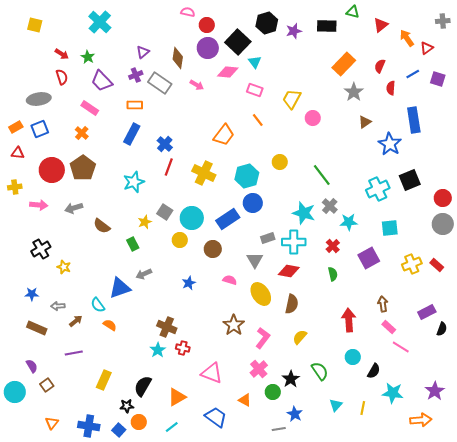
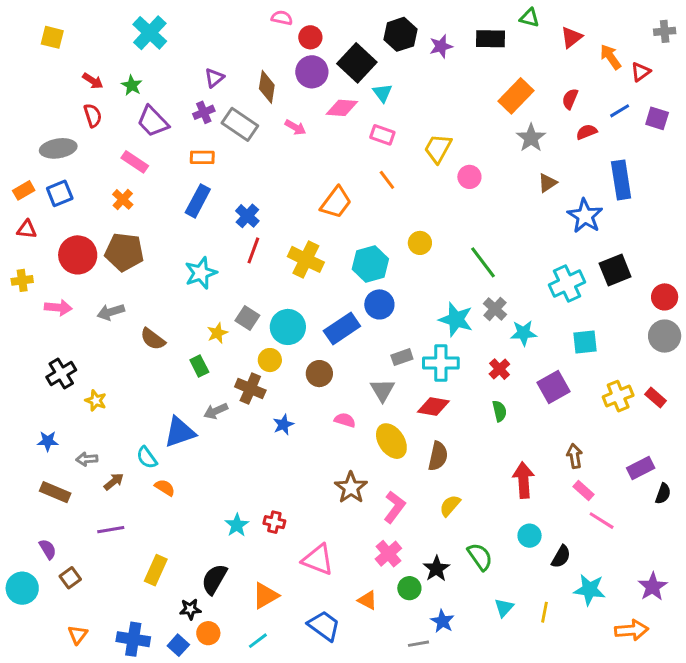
red semicircle: (391, 88) -> (587, 132), turned 64
brown pentagon: (83, 168) -> (124, 252), turned -30
brown cross: (167, 327) -> (250, 389), moved

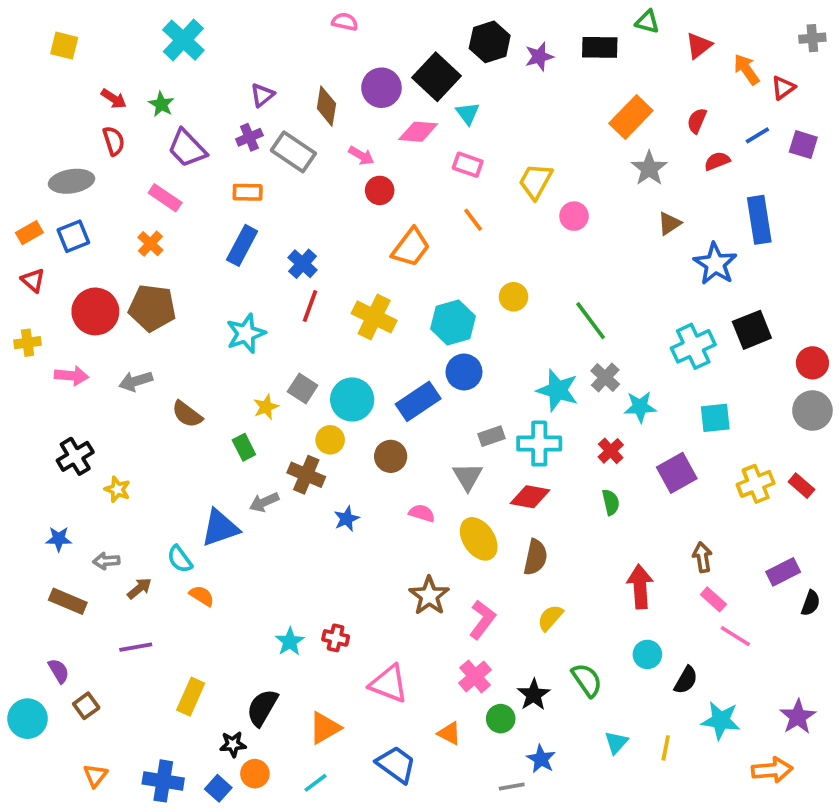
red circle: (310, 37) -> (380, 190), moved
red triangle: (27, 229) -> (33, 280), turned 35

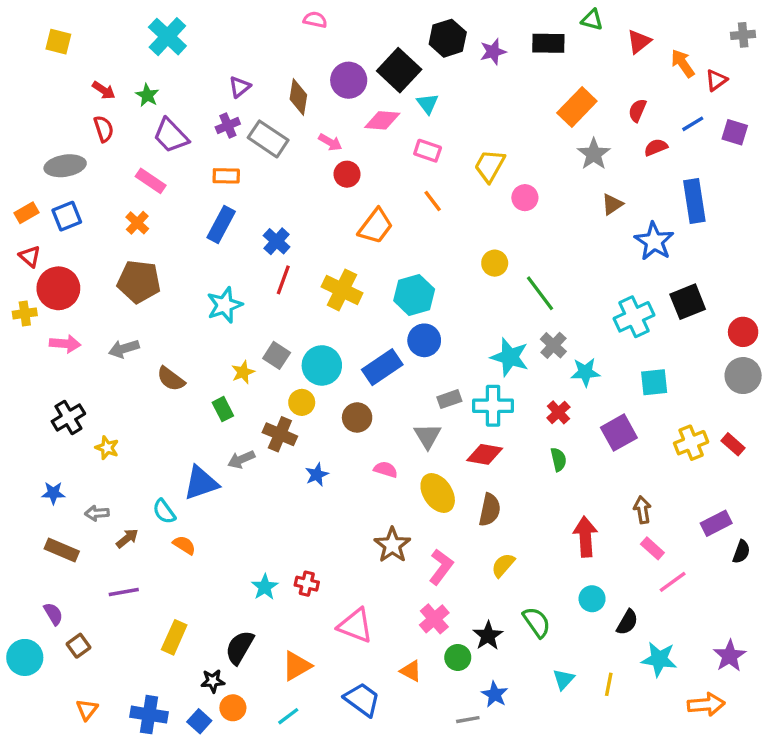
yellow circle: (514, 297) -> (495, 263), moved
red circle: (95, 311) -> (58, 288), moved
pink line: (735, 636) -> (673, 582), turned -68

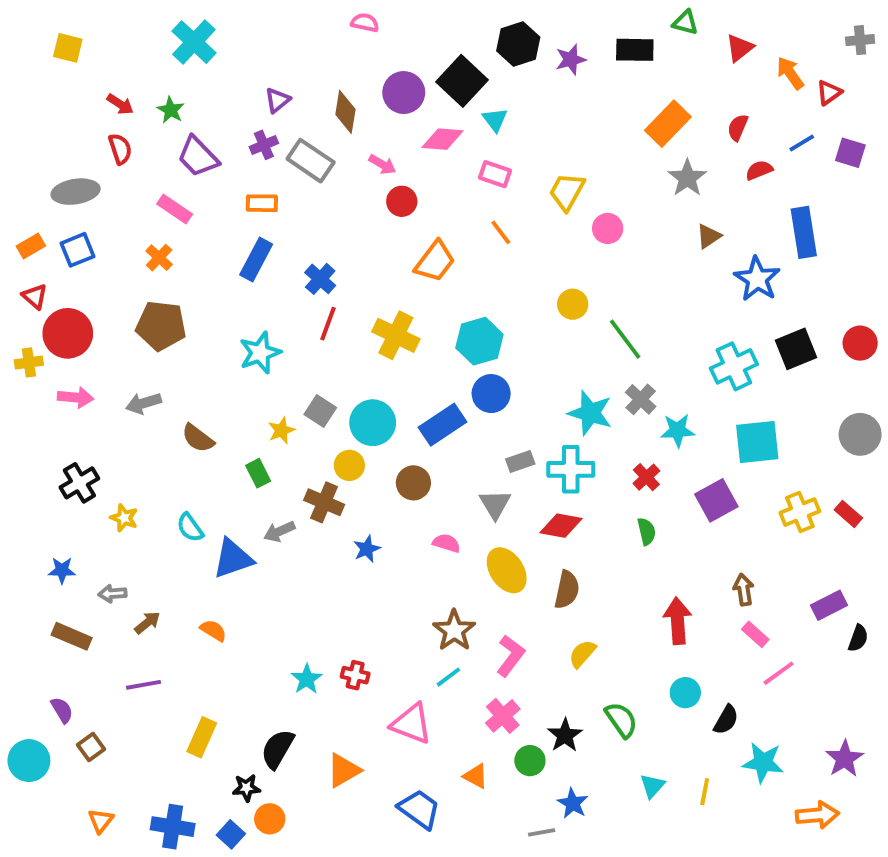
red circle: (743, 332) -> (860, 343), moved
cyan square: (654, 382) -> (757, 442), size x1.4
cyan semicircle: (164, 511) -> (190, 528), moved
cyan line: (288, 716) -> (448, 677), moved

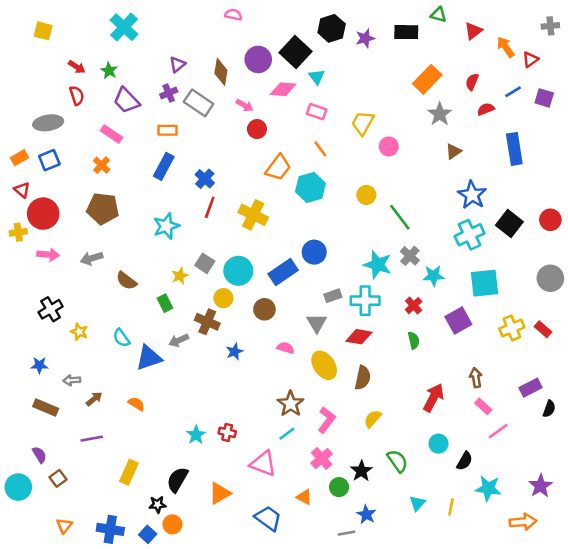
blue star: (757, 279) -> (472, 195), moved
cyan hexagon: (479, 341) -> (310, 187), moved
black square: (796, 349) -> (509, 224), turned -30
red arrow: (678, 621) -> (434, 398), turned 32

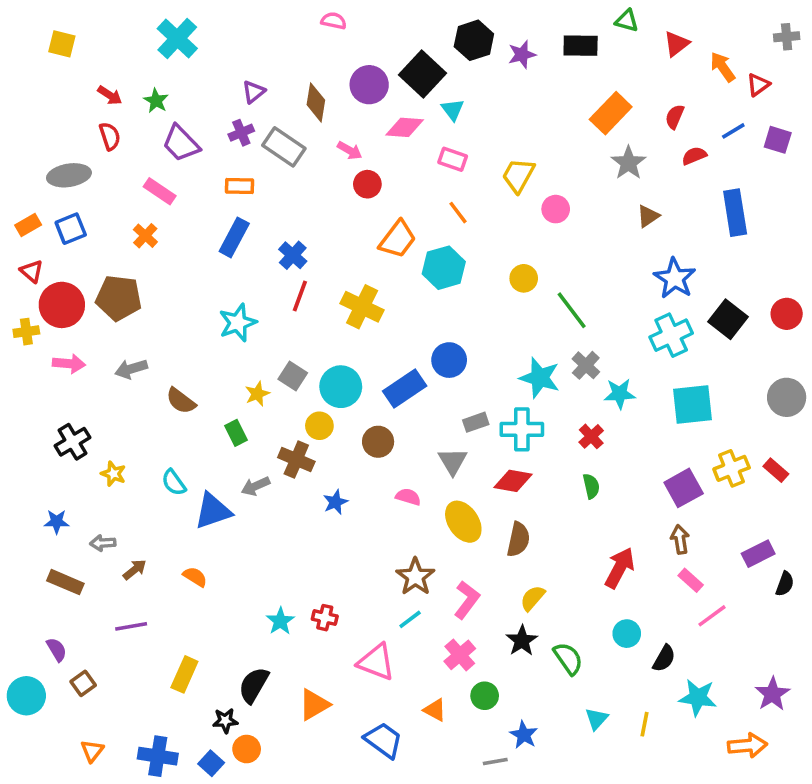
brown pentagon: (103, 209) -> (119, 298), moved
purple square: (458, 320) -> (684, 488), moved
black star: (361, 471) -> (522, 641), moved

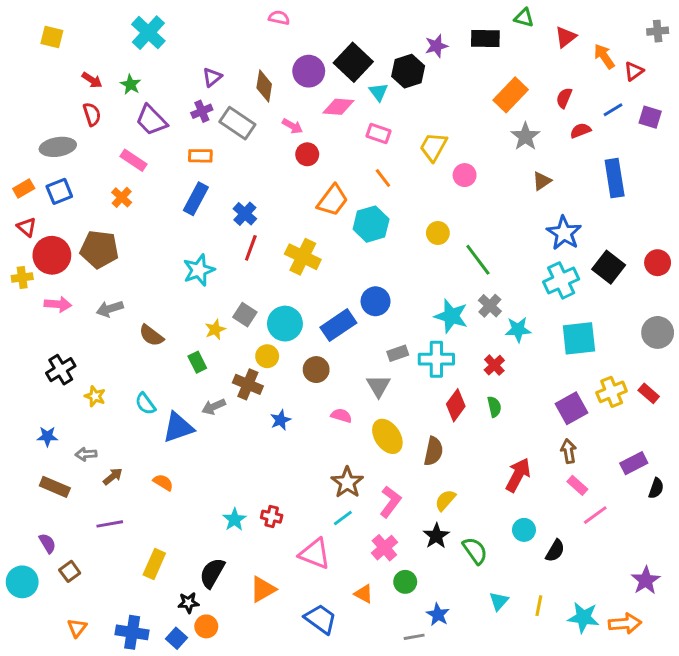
black hexagon: (474, 40) -> (408, 71), moved
red diamond: (513, 481) -> (456, 405), moved, turned -64
cyan star: (698, 698) -> (583, 617), moved

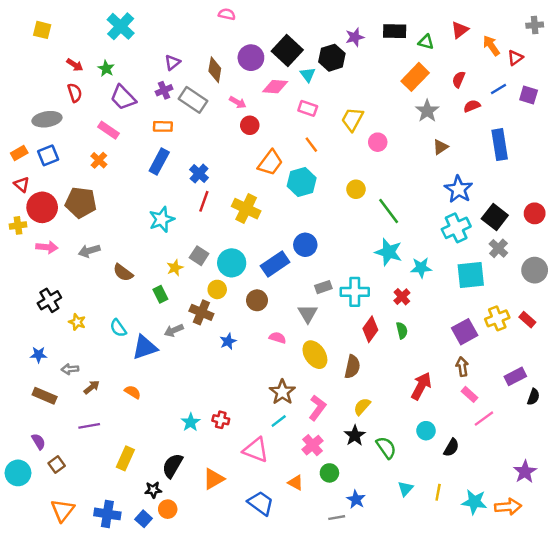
green triangle: (524, 18) -> (426, 42), moved
gray cross: (490, 306) -> (498, 248), moved
cyan star: (451, 316) -> (389, 252), moved
orange triangle: (77, 628) -> (63, 510), size x1.5

